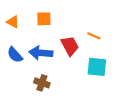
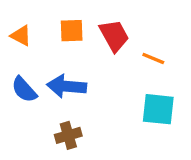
red trapezoid: (70, 46) -> (114, 36), moved
brown cross: (42, 83) -> (68, 135), turned -35

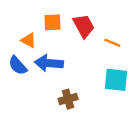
orange triangle: (21, 36) -> (29, 40), moved
brown cross: (68, 135) -> (68, 99), moved

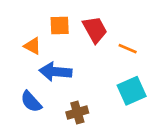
blue semicircle: (18, 66) -> (31, 102), moved
cyan square: (116, 80) -> (132, 91), turned -30

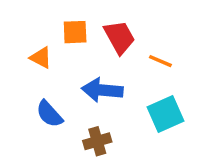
blue arrow: (56, 72) -> (102, 90), moved
blue semicircle: (31, 102) -> (49, 114), moved

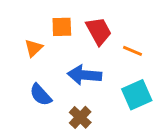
orange triangle: (41, 58) -> (34, 48), turned 48
brown cross: (97, 141) -> (80, 117), turned -30

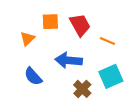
brown cross: (80, 117) -> (82, 89), moved

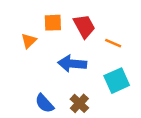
blue semicircle: (33, 76) -> (44, 103), moved
brown cross: (82, 89) -> (79, 103), moved

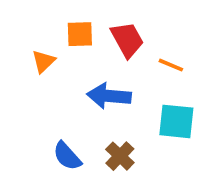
cyan square: (117, 81) -> (176, 121), turned 30

